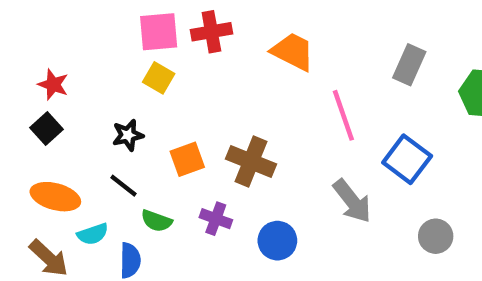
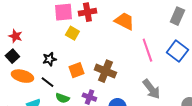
gray rectangle: (409, 65) -> (177, 16), moved
yellow square: (159, 78) -> (72, 33), moved
blue square: (407, 159) -> (177, 51), moved
orange ellipse: (55, 197) -> (22, 76), moved

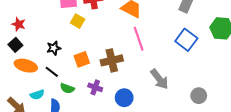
pink line: (147, 50) -> (139, 39), moved
brown cross: (105, 71) -> (112, 60), turned -35

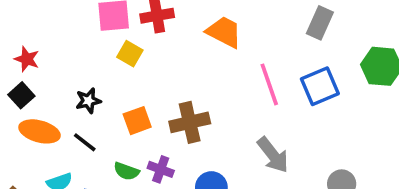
pink line: (139, 39) -> (269, 84), moved
blue square: (186, 40) -> (320, 86), turned 30
green semicircle: (67, 88) -> (126, 171), moved

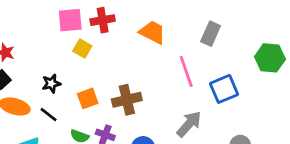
gray rectangle: (320, 23) -> (211, 34), moved
blue square: (320, 86) -> (224, 89), moved
gray arrow: (273, 155) -> (189, 124), turned -100

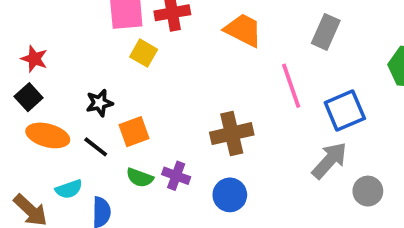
orange square: (88, 98) -> (134, 132), moved
brown cross: (127, 100) -> (232, 134), moved
gray arrow: (189, 124) -> (330, 160), moved

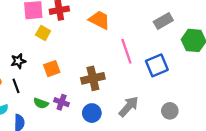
gray rectangle: (326, 32) -> (163, 21), moved, turned 36
orange square: (134, 132) -> (52, 69), moved
black line: (96, 147) -> (16, 86), turned 32
gray arrow: (330, 160) -> (129, 107), moved

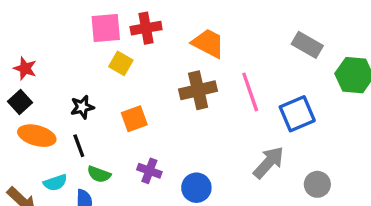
gray rectangle: (163, 21) -> (307, 45), turned 60
brown cross: (93, 78) -> (198, 90), moved
green semicircle: (41, 103) -> (99, 174), moved
gray arrow: (129, 107) -> (269, 162), moved

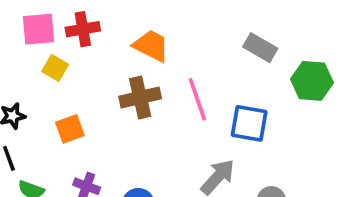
blue square: (297, 114) -> (249, 123), turned 33

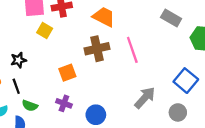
blue square: (249, 123) -> (186, 81), moved, turned 30
orange square: (70, 129) -> (67, 73), moved

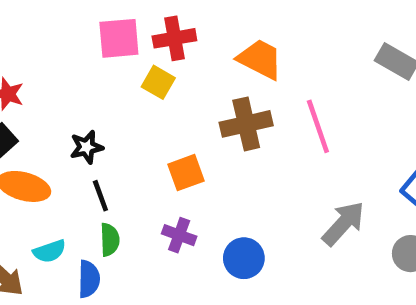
yellow square: (45, 30) -> (158, 82), moved
black line: (16, 86) -> (100, 196), moved
green semicircle: (30, 106) -> (110, 240), turned -112

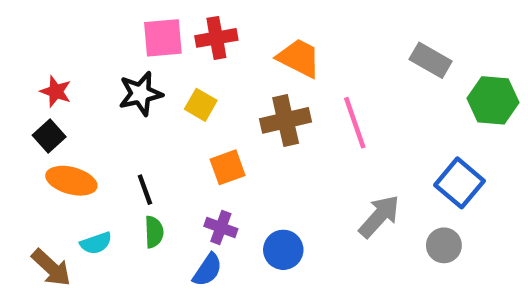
yellow square: (158, 82) -> (201, 105), moved
black star: (87, 147) -> (141, 94), moved, size x1.4
blue semicircle: (89, 279) -> (207, 270), moved, turned 33

